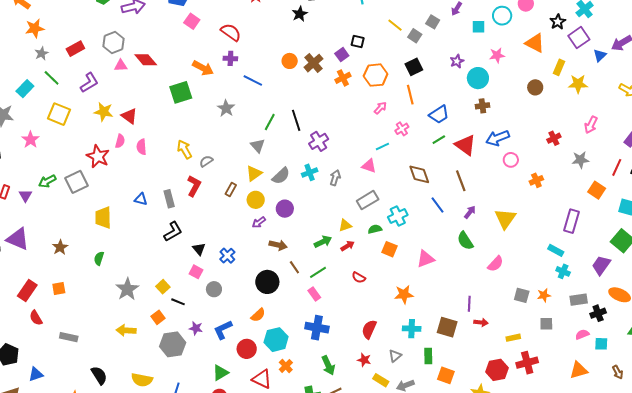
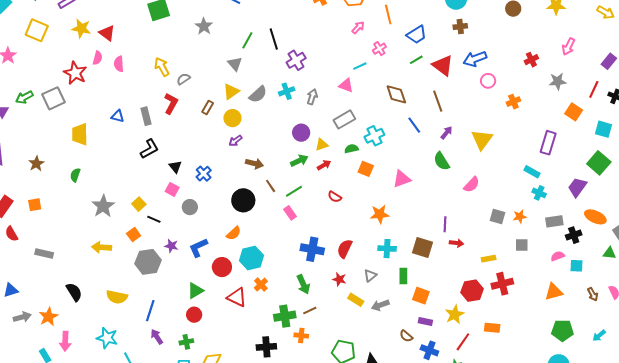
purple circle: (285, 209) -> (301, 133), moved
blue cross: (317, 328) -> (312, 249), moved

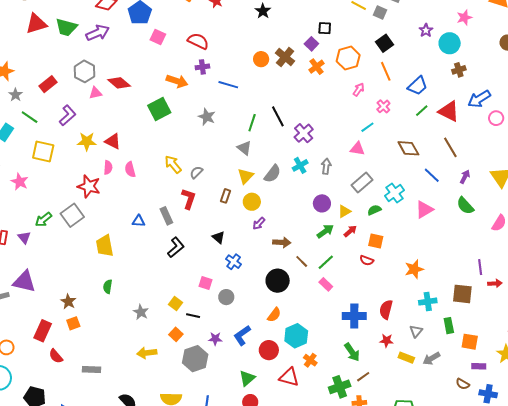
brown star: (36, 164) -> (68, 301), moved
black triangle: (175, 167) -> (218, 237), moved
orange square: (366, 169) -> (376, 241), moved
pink triangle: (402, 179) -> (424, 210), moved
gray star: (103, 206) -> (141, 312), size x0.7

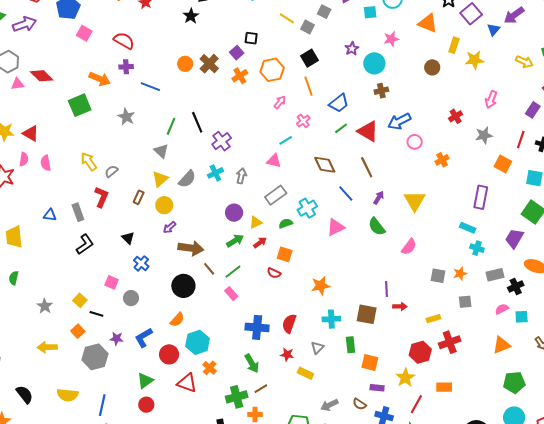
brown arrow: (282, 242) -> (191, 248), size x1.4
gray arrow: (431, 358) -> (329, 405), moved

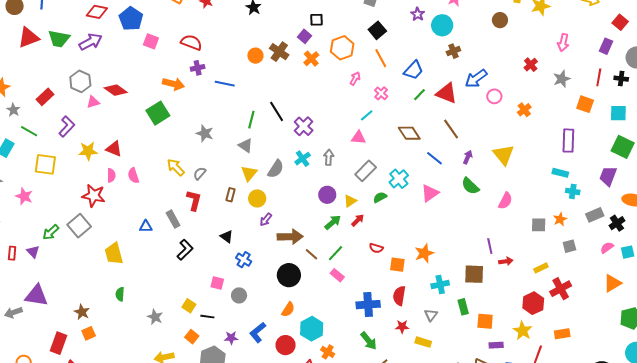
gray star: (126, 117) -> (205, 133), moved
orange square: (285, 254) -> (397, 265), moved

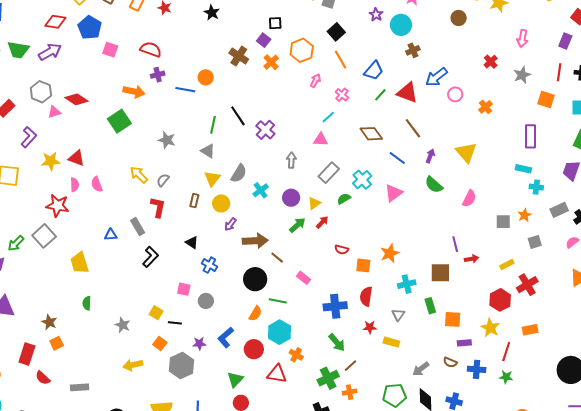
orange circle: (255, 56) -> (206, 77), moved
cyan cross: (303, 159) -> (261, 190), moved
green line: (336, 253) -> (278, 301), moved, turned 60

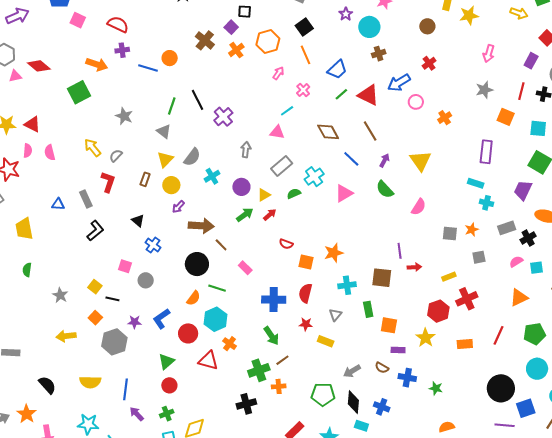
red cross: (491, 62) -> (429, 63), moved
red line: (506, 352) -> (498, 335), moved

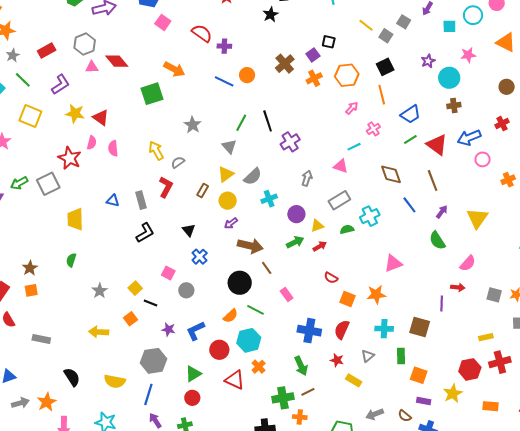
purple cross: (122, 50) -> (224, 46), moved
pink triangle: (344, 193) -> (393, 263), moved
red arrow: (414, 267) -> (458, 287), moved
gray hexagon: (114, 342) -> (154, 361), moved

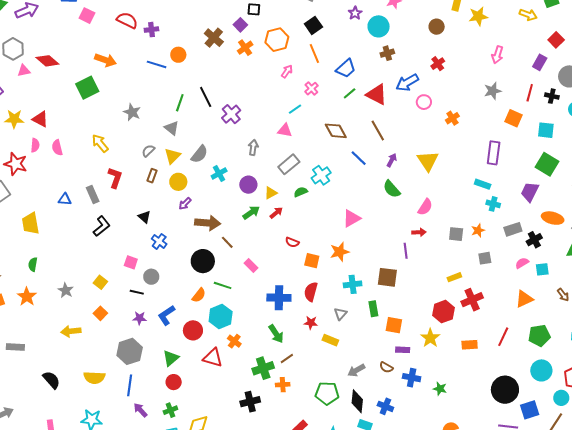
gray semicircle: (178, 162) -> (148, 151), moved
black line: (151, 303) -> (137, 292), moved
orange star: (47, 402) -> (27, 297), moved

